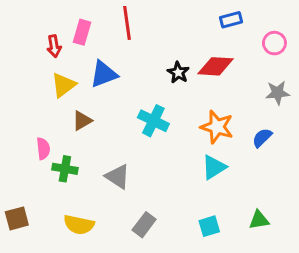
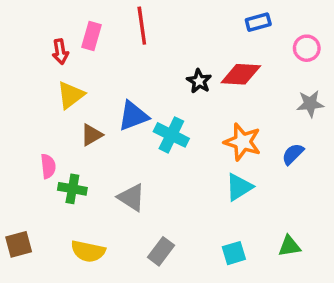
blue triangle: (104, 74) -> (133, 116), moved

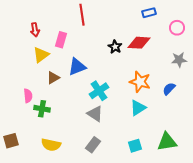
pink rectangle: (91, 36) -> (61, 40), moved
cyan cross: (171, 135) -> (99, 91), moved, turned 30
gray triangle: (131, 197) -> (95, 114), moved
green triangle: (289, 246) -> (167, 142), size x1.5

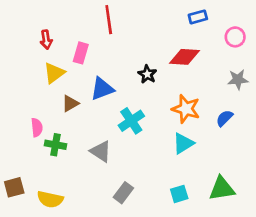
black star: (115, 47) -> (147, 74), moved
gray triangle: (95, 114) -> (101, 151), moved
yellow semicircle: (51, 145) -> (50, 199), moved

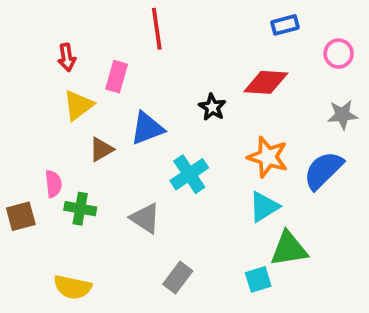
blue semicircle: (224, 118) -> (323, 170), size x1.6
brown square: (14, 187) -> (21, 216), moved
green triangle: (222, 189) -> (289, 249), moved

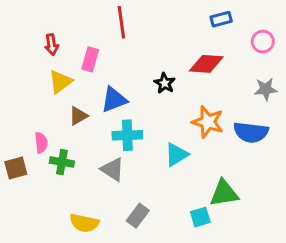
blue semicircle: (323, 170) -> (251, 132), turned -128
cyan cross: (189, 174) -> (127, 135), moved, turned 32
cyan triangle: (264, 207) -> (176, 155), moved
yellow semicircle: (73, 287) -> (84, 223), moved

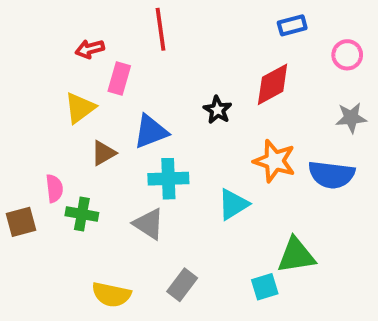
red arrow: (52, 45) -> (90, 49), moved, turned 84
red diamond: (206, 64) -> (273, 84), turned -32

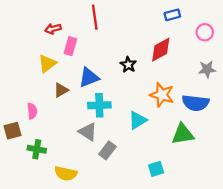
green cross: (82, 214) -> (37, 149), moved
green triangle: (296, 255) -> (183, 134), moved
gray rectangle: (182, 285) -> (107, 150), moved

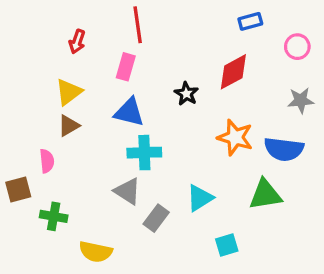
red arrow: (53, 29) -> (77, 42), turned -56
pink rectangle: (70, 46) -> (126, 67), moved
blue triangle: (89, 77) -> (129, 112), turned 35
brown triangle: (61, 90) -> (69, 126), moved
cyan triangle: (138, 120) -> (200, 198), moved

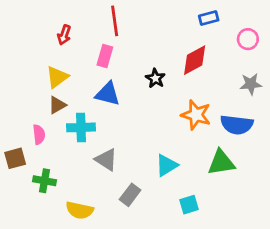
cyan cross: (144, 153) -> (81, 127), moved
gray rectangle: (156, 218) -> (130, 195), moved

